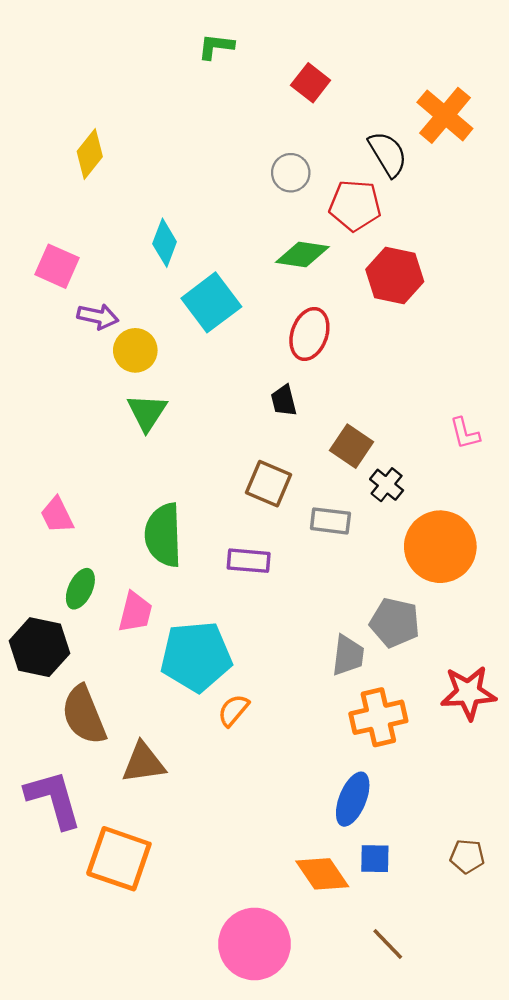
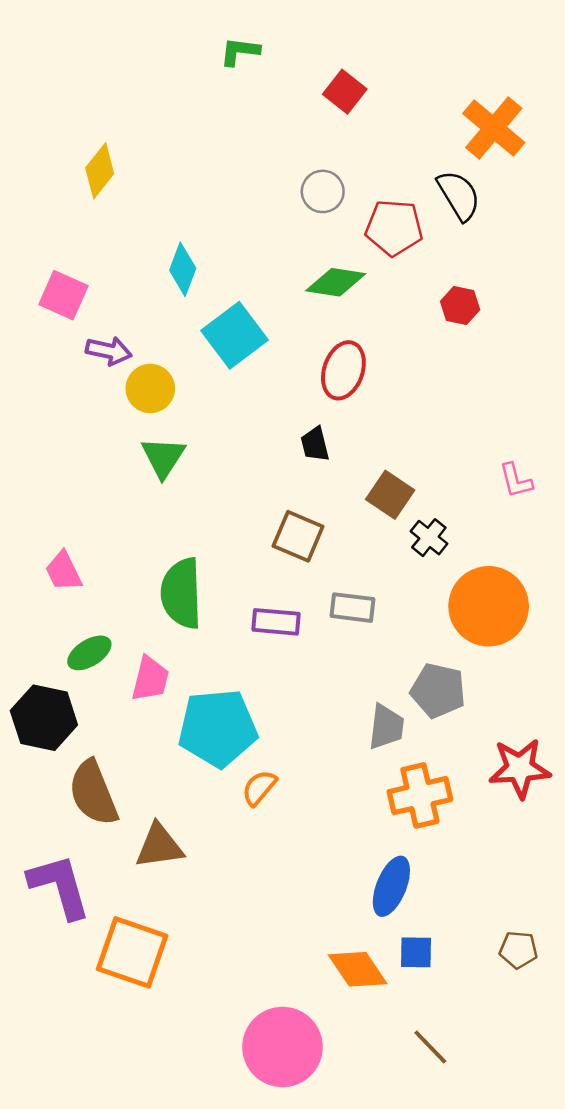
black semicircle: (388, 154) -> (459, 195), moved
red hexagon: (395, 276) -> (460, 306), moved, size x0.6
gray rectangle: (330, 521) -> (353, 608), moved
green ellipse: (80, 589) -> (89, 653), turned 33

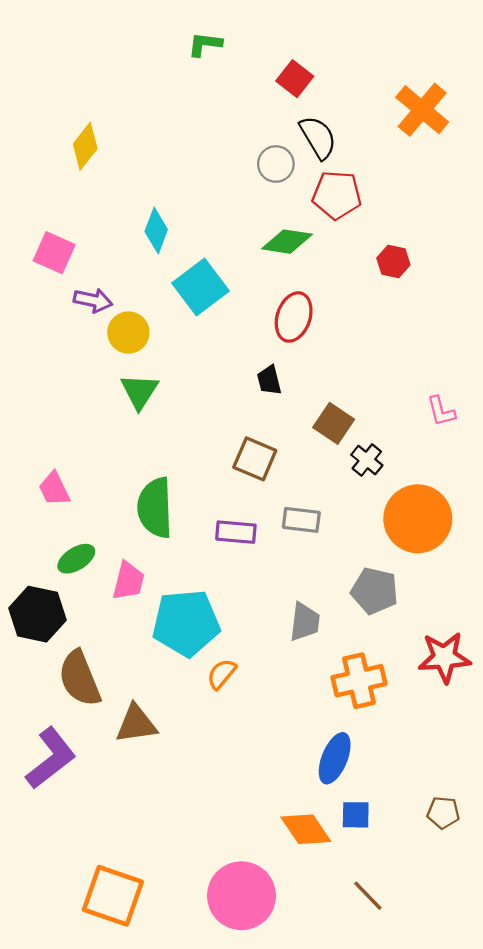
black semicircle: (459, 195) -> (318, 137), moved
gray trapezoid: (386, 727) -> (305, 622), moved
purple L-shape: (60, 886) -> (51, 758), turned 68
orange square: (132, 952) -> (113, 896), moved

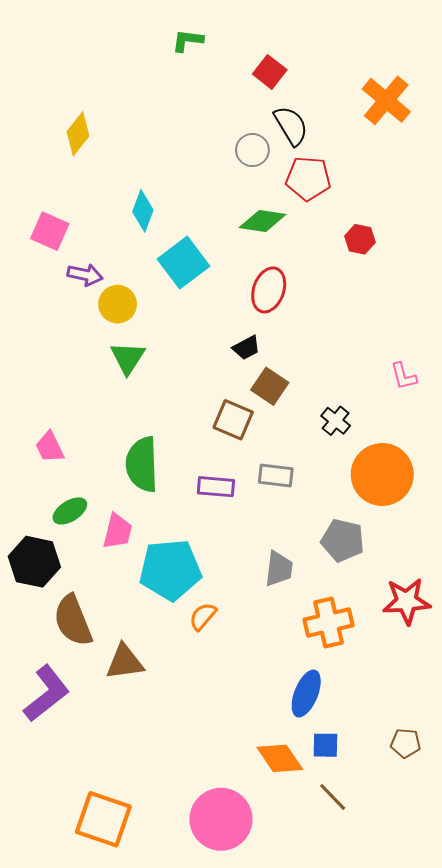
black trapezoid: (269, 380) -> (246, 348), turned -104
brown square: (334, 423) -> (270, 386), moved
brown line: (368, 896) -> (333, 797), moved

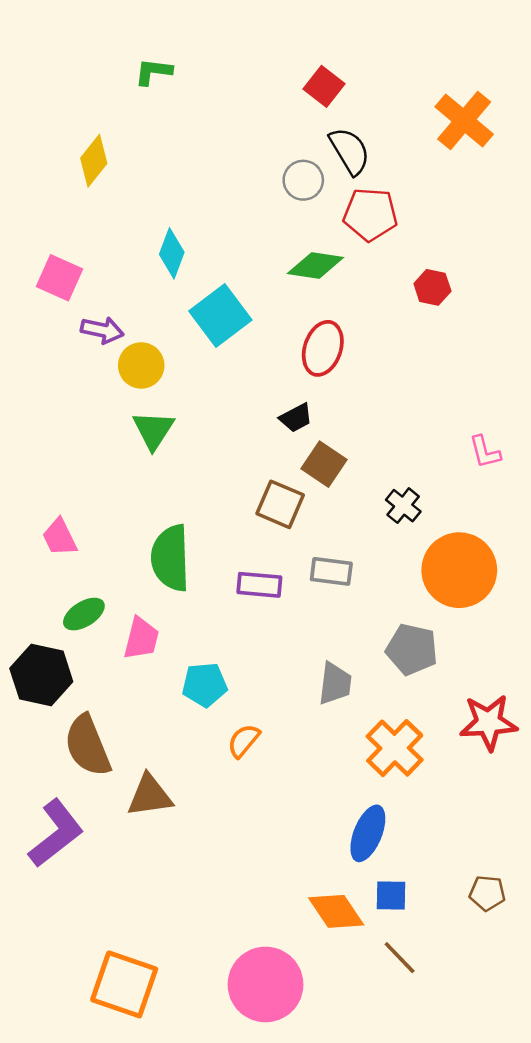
green L-shape: (188, 40) -> (153, 72), moved
cyan pentagon: (170, 570) -> (205, 685), size x0.6
orange cross: (328, 623) -> (395, 748), turned -33

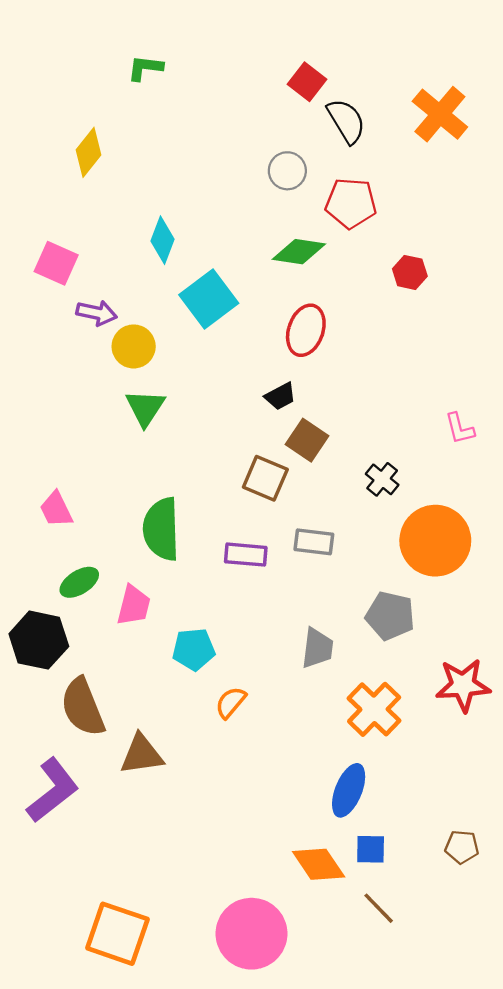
black semicircle: (350, 151) -> (346, 121), moved

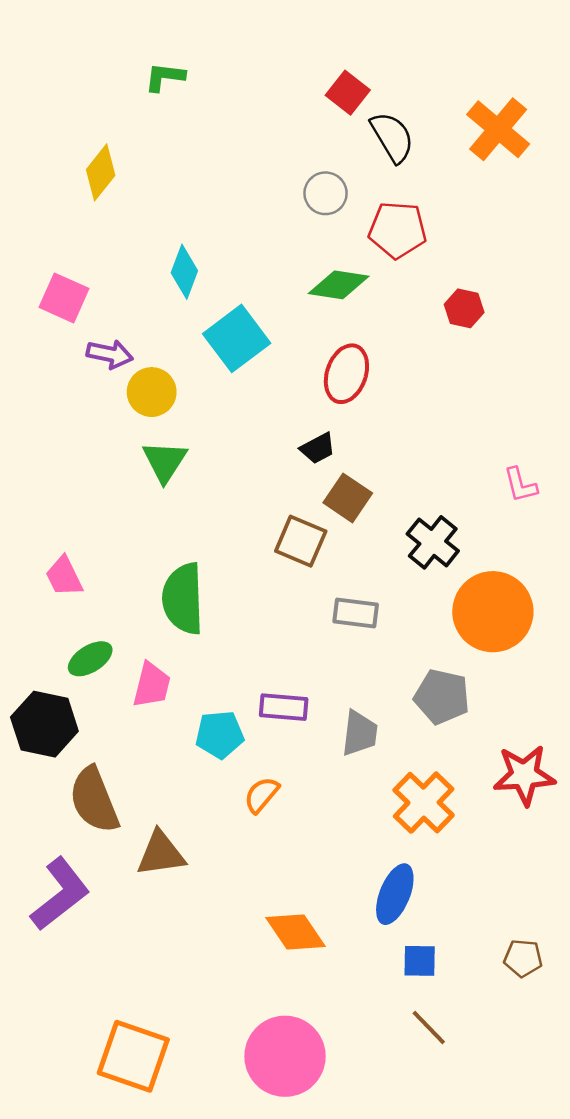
black cross: (382, 479) -> (433, 542), size x1.4
purple rectangle: (246, 555) -> (284, 707), moved
orange diamond: (319, 864) -> (295, 932), moved

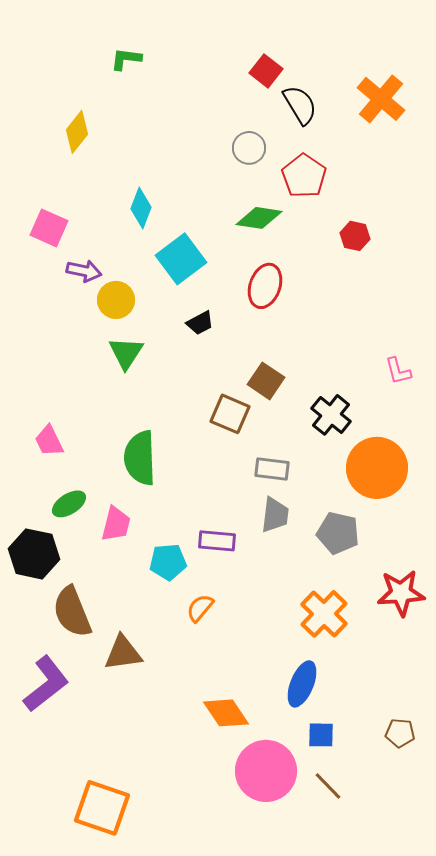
red pentagon: (397, 230) -> (304, 176), turned 30
black trapezoid: (318, 448) -> (200, 323), moved
gray trapezoid: (360, 733) -> (275, 515), moved
pink circle: (285, 1056) -> (266, 771), moved

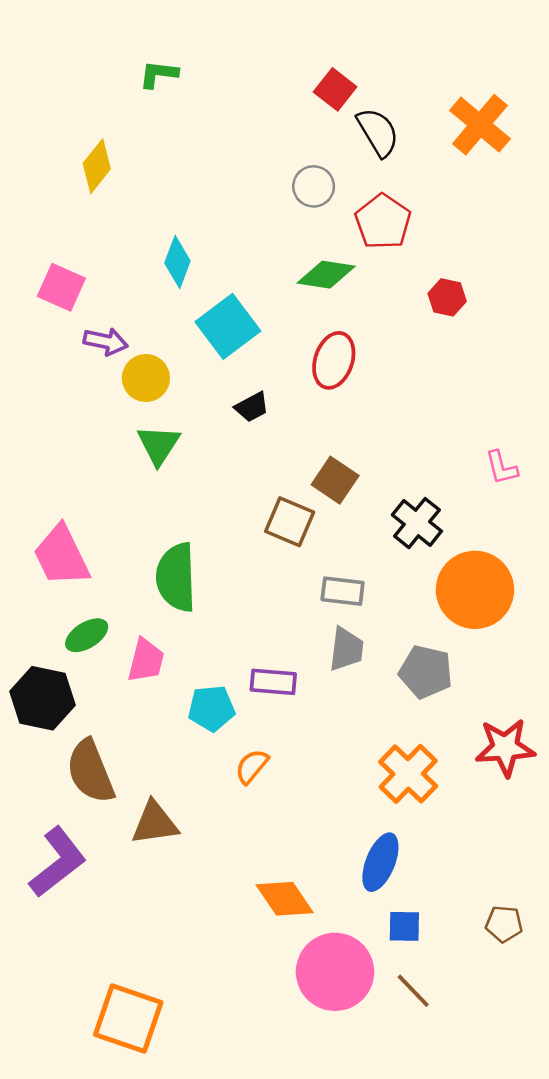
pink trapezoid: (49, 441) -> (61, 556), size x1.6

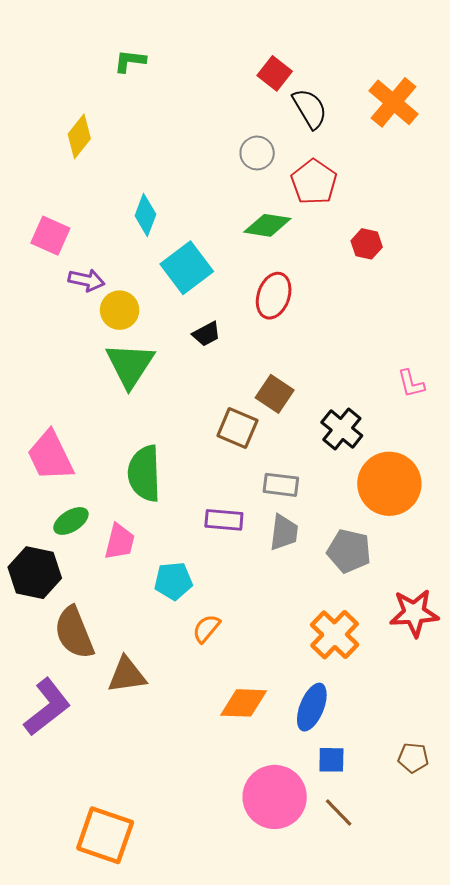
green triangle: (159, 445) -> (130, 365), size x1.4
purple rectangle: (273, 682) -> (224, 520), moved
orange diamond: (285, 899) -> (244, 703), moved, turned -54

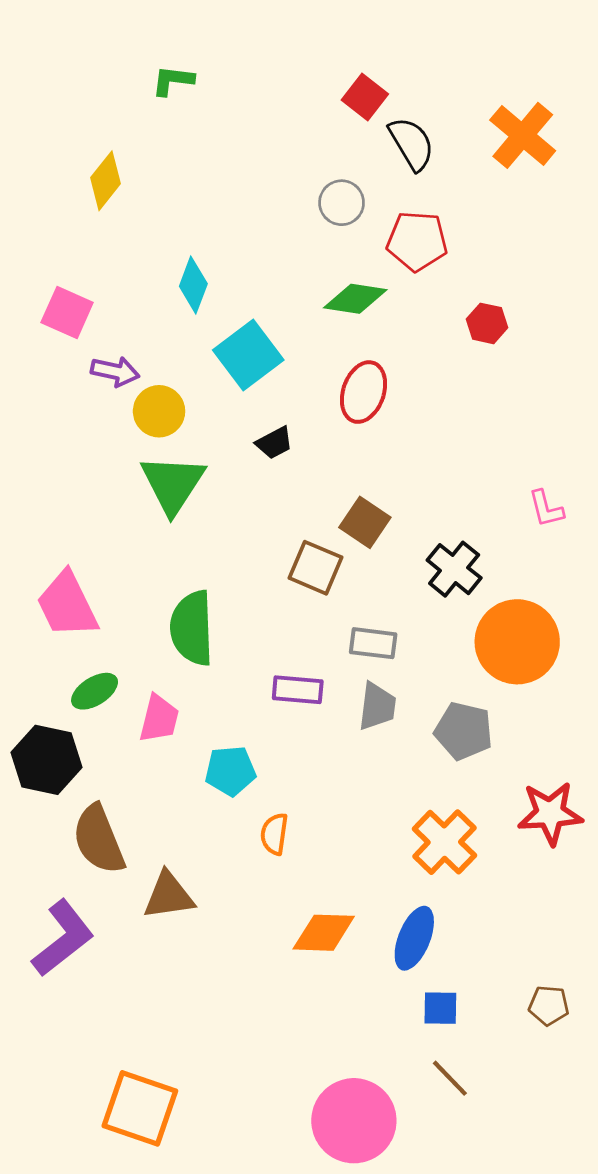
red pentagon: (314, 182) -> (417, 241), turned -30
orange semicircle: (206, 628) -> (274, 834), turned -32
pink circle: (275, 797) -> (354, 1121), moved

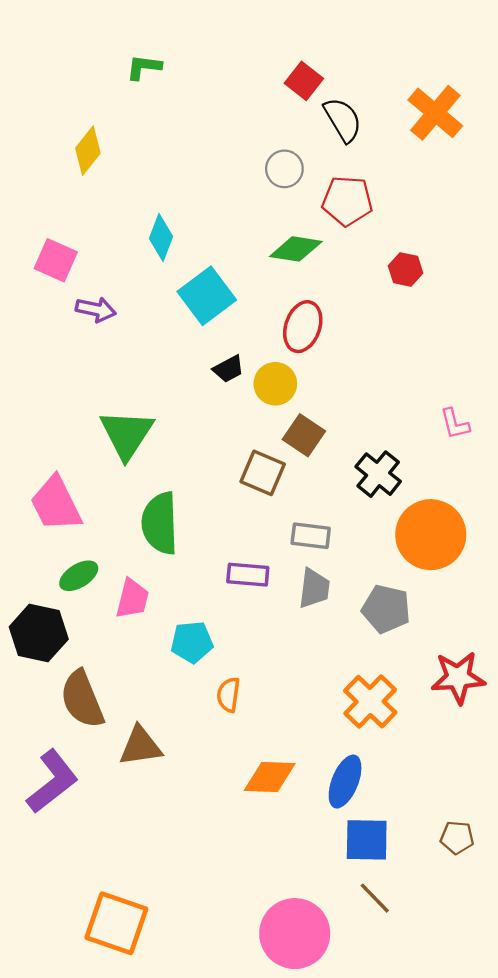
yellow circle: (159, 411) -> (275, 384), moved
green triangle: (173, 484) -> (127, 434), moved
blue square: (440, 1008) -> (367, 840), size x1.5

